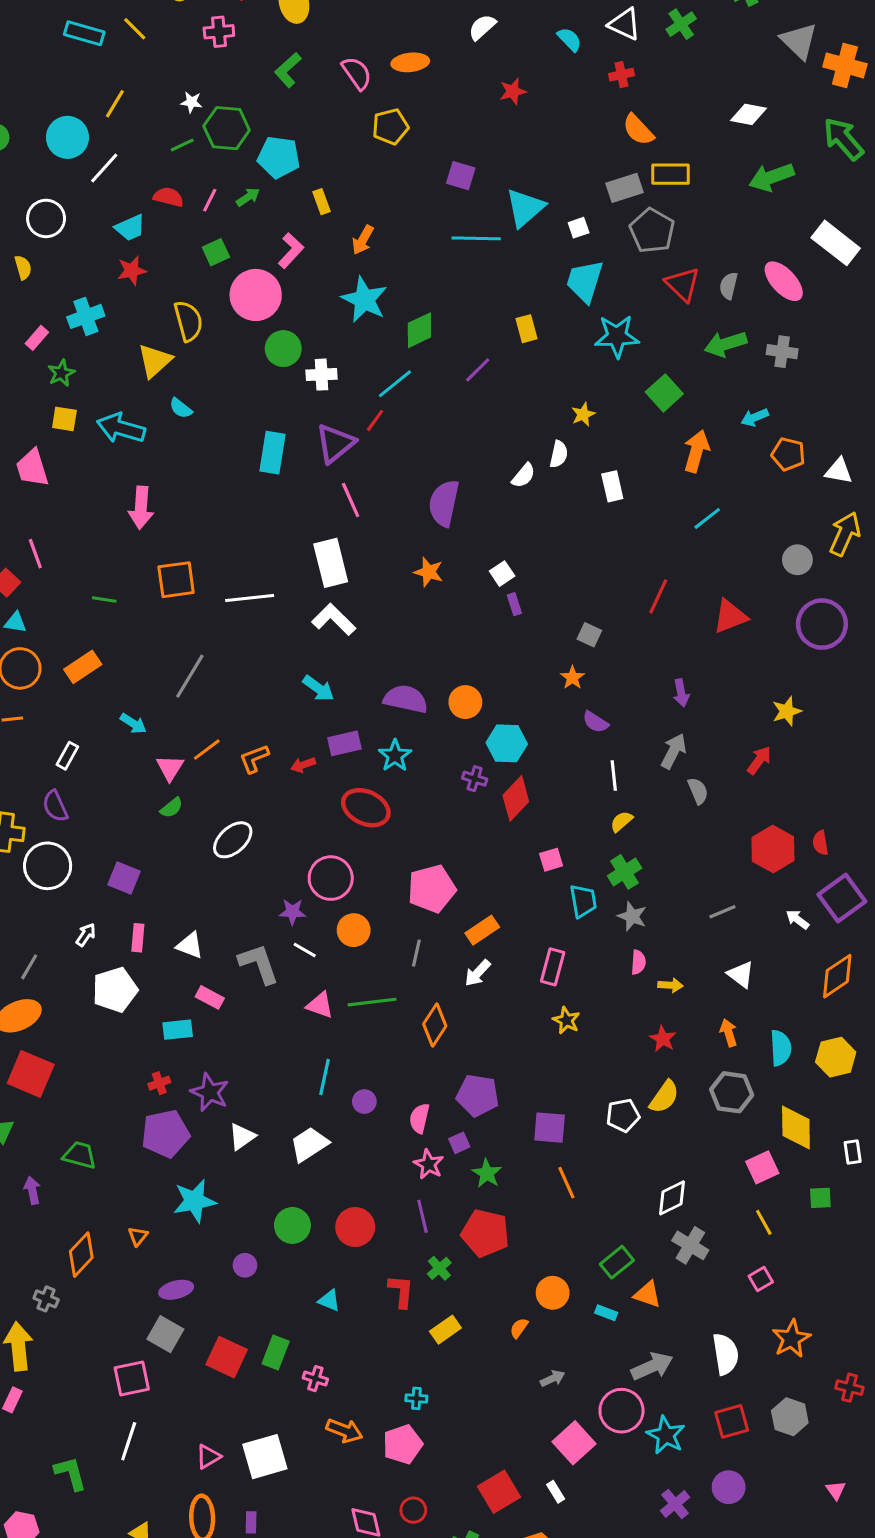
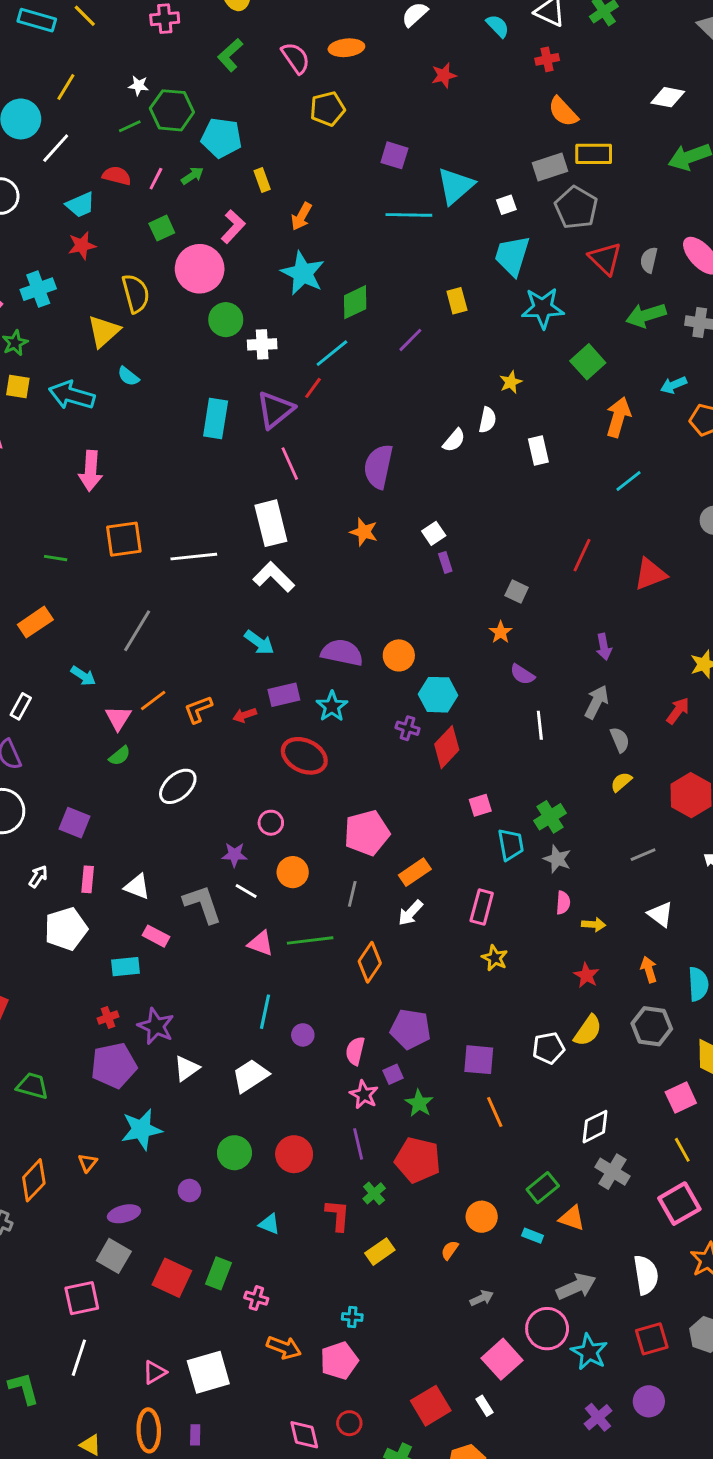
yellow semicircle: (621, 821) -> (621, 782), moved
pink circle: (331, 878) -> (271, 823), size x0.6
pink square: (761, 1279) -> (679, 1204), size x1.8

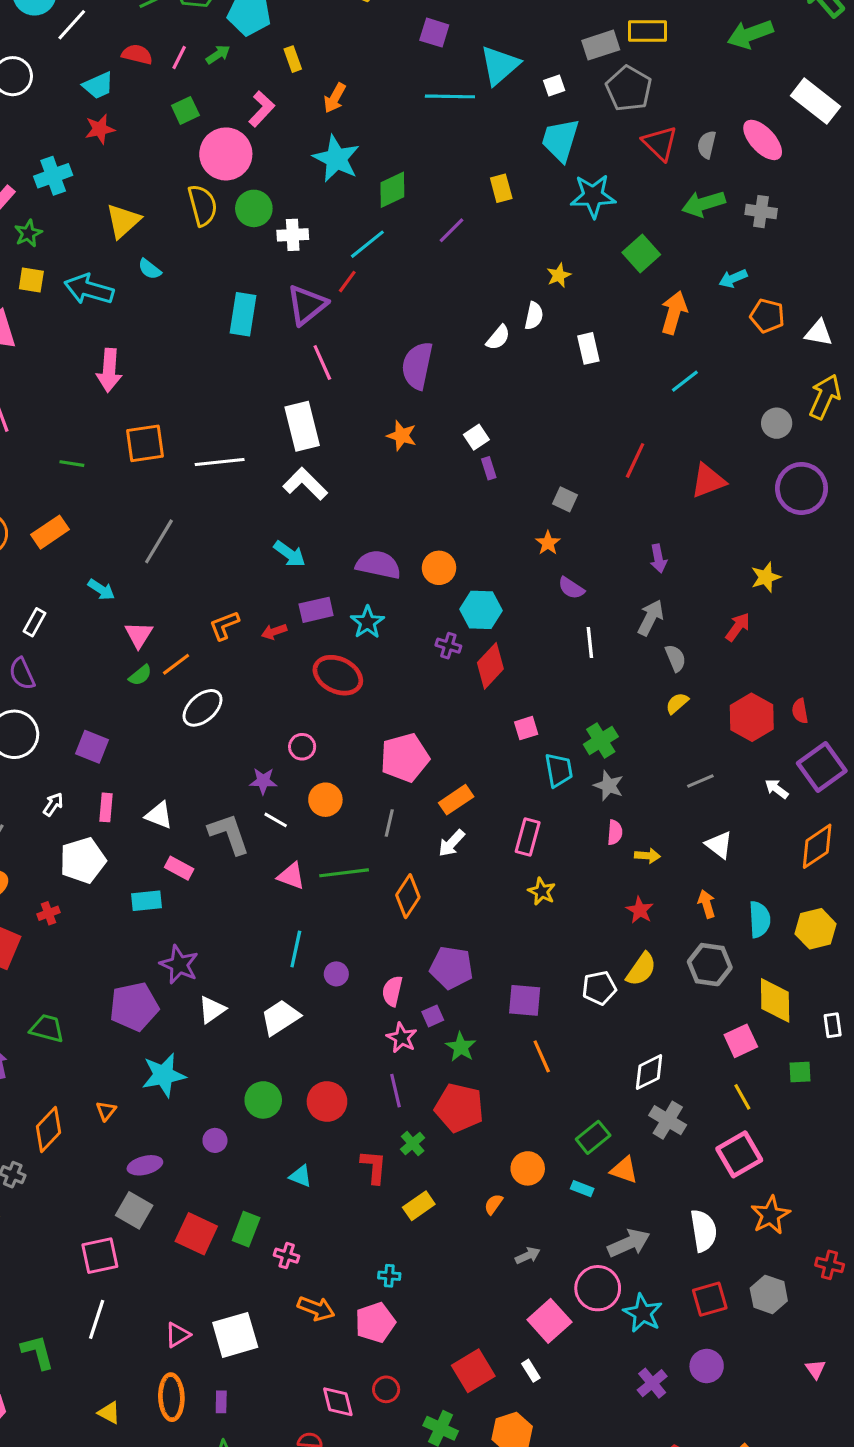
yellow semicircle: (136, 293) -> (202, 205), moved
orange line: (153, 701) -> (176, 664), moved
red cross: (108, 1018) -> (48, 913), moved

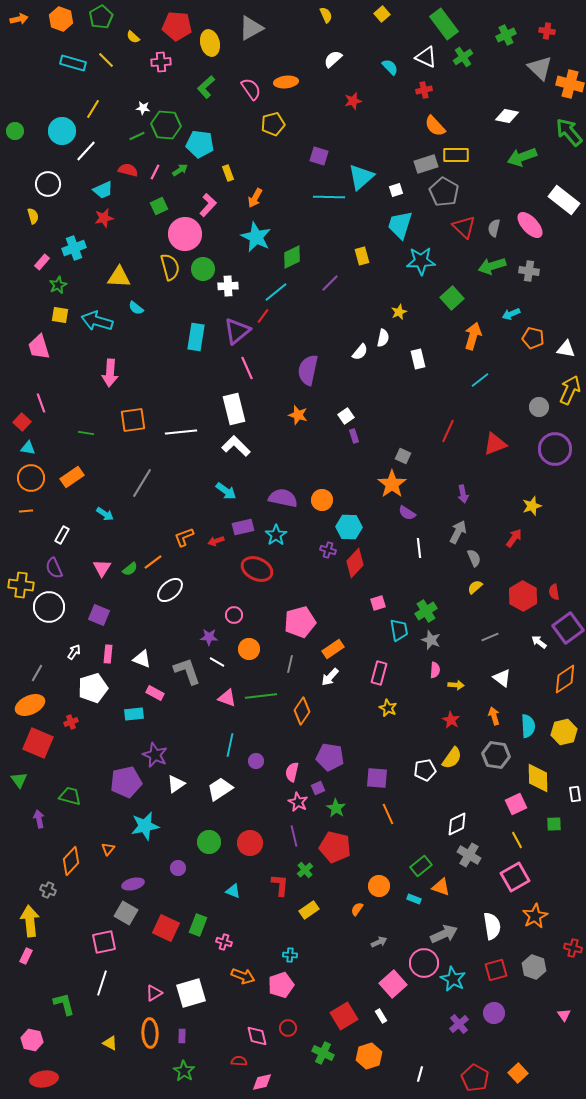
yellow triangle: (123, 221) -> (119, 277), turned 45
orange star: (548, 543) -> (392, 484), size x1.8
pink triangle: (139, 635) -> (102, 568), moved

